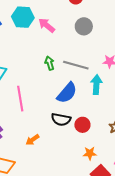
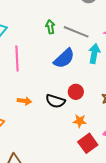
black semicircle: (61, 119) -> (55, 101), moved
orange arrow: (33, 140) -> (24, 101), turned -144

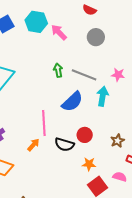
pink line: (17, 59) -> (44, 123), moved
orange arrow: (24, 101) -> (33, 145), turned -56

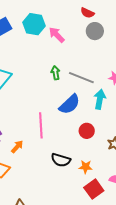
gray circle: (96, 37) -> (95, 31), moved
red circle: (85, 135) -> (87, 131), moved
black semicircle: (64, 144) -> (61, 160), moved
orange arrow: (33, 145) -> (17, 147), moved

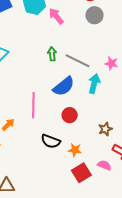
red circle: (87, 131) -> (70, 115), moved

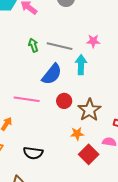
pink line: (33, 105) -> (27, 99), turned -70
brown star: (105, 129) -> (89, 110), moved, size x1.6
black semicircle: (51, 141) -> (33, 153), moved

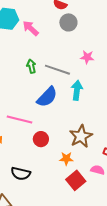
pink star: (93, 41) -> (87, 57), moved
red circle: (64, 101) -> (41, 139), moved

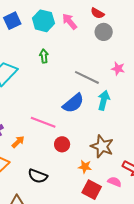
pink arrow: (31, 28) -> (70, 21), moved
green arrow: (31, 66) -> (44, 56), moved
brown star: (81, 136) -> (102, 146), turned -30
red square: (76, 180) -> (92, 190), turned -30

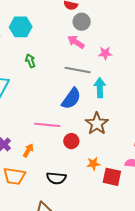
pink arrow: (70, 21) -> (76, 42), moved
brown star: (102, 146) -> (97, 124), moved, turned 30
orange star: (85, 167) -> (93, 164), moved

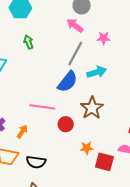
gray line: (78, 70) -> (75, 54), turned -75
cyan arrow: (100, 88) -> (97, 72), turned 72
black semicircle: (56, 178) -> (36, 162), moved

